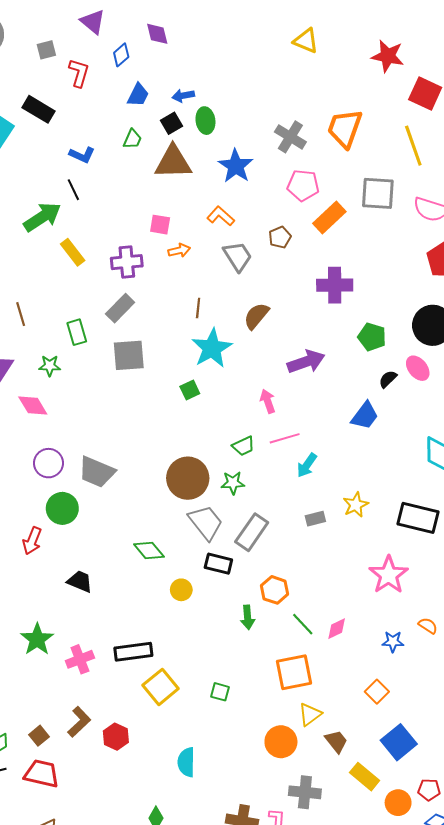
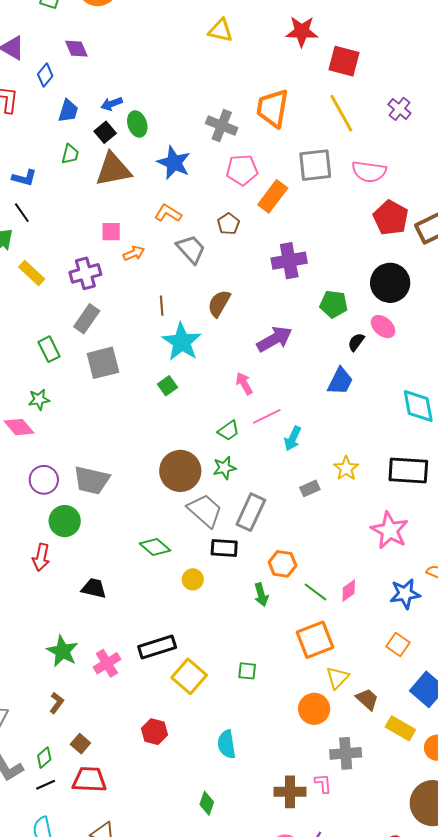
green star: (50, 366) -> (39, 400), moved
blue star: (393, 642) -> (405, 594), size x1.4
brown L-shape: (79, 722) -> (57, 703), moved, size x0.7

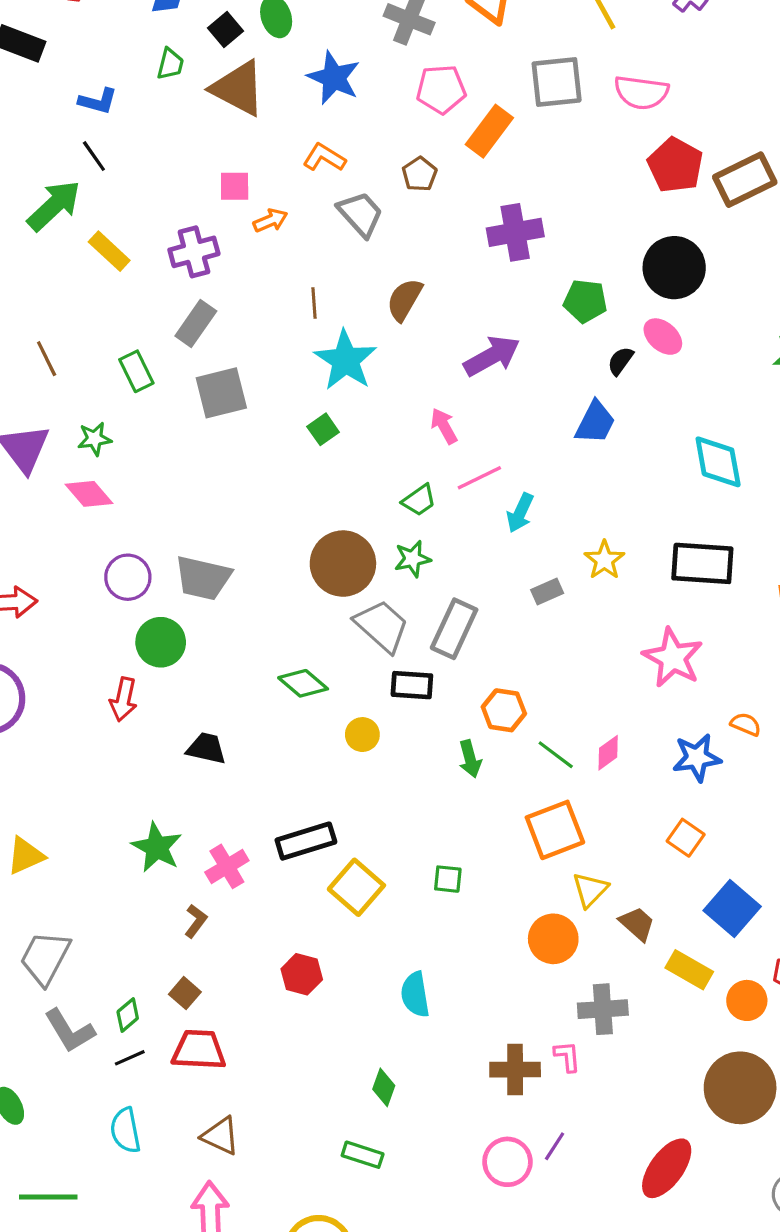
brown triangle: (113, 169) -> (238, 88), turned 39
green star: (39, 400) -> (95, 439), moved
brown L-shape: (57, 703) -> (196, 921), moved

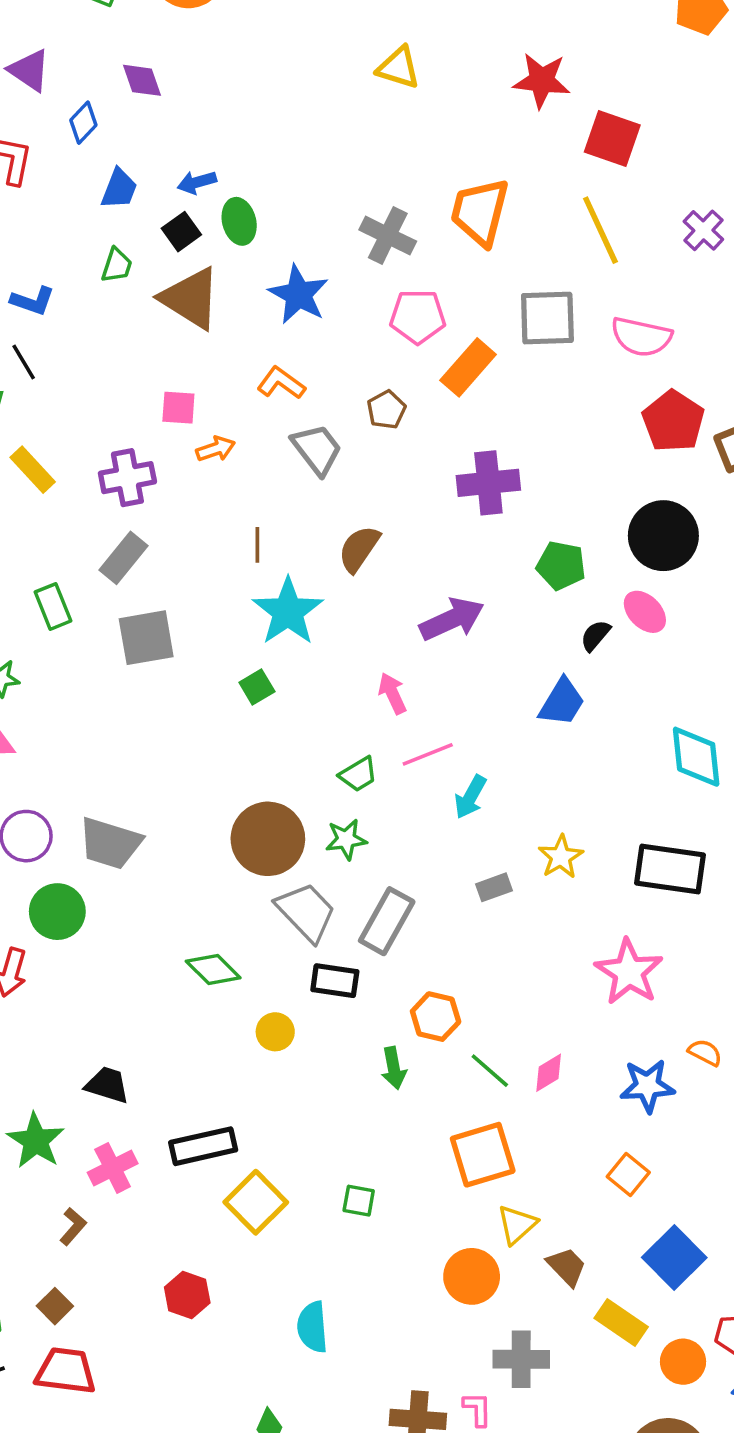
black trapezoid: (206, 748) -> (107, 1085), moved

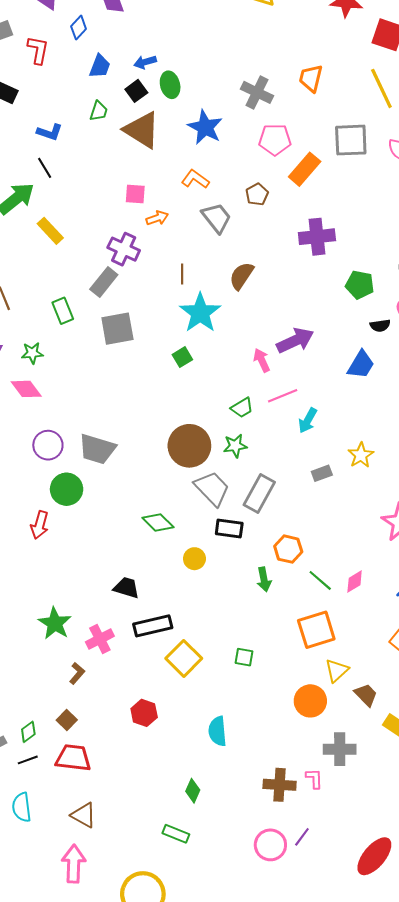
orange trapezoid: (480, 212) -> (311, 78), size x0.7
purple cross: (127, 478) -> (124, 249), moved, turned 36
purple arrow: (452, 619) -> (295, 341), moved
black semicircle: (595, 635) -> (380, 326), turned -138
black trapezoid: (107, 1085) -> (126, 588), moved

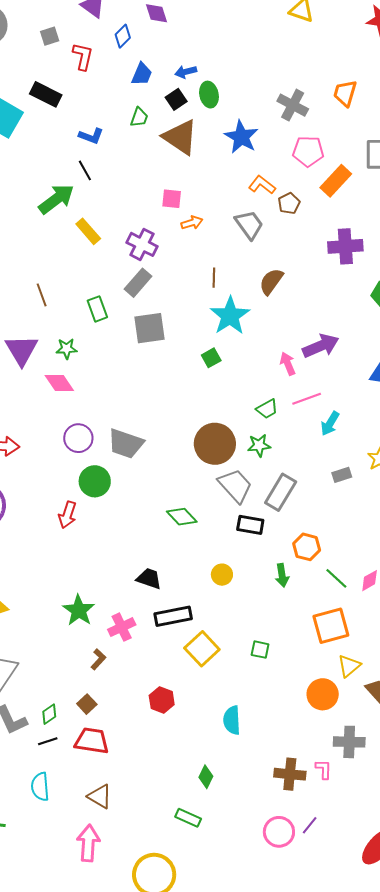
orange L-shape: (195, 179) -> (262, 185), moved
purple cross: (124, 249) -> (142, 244), moved
yellow circle: (194, 559) -> (222, 575), moved

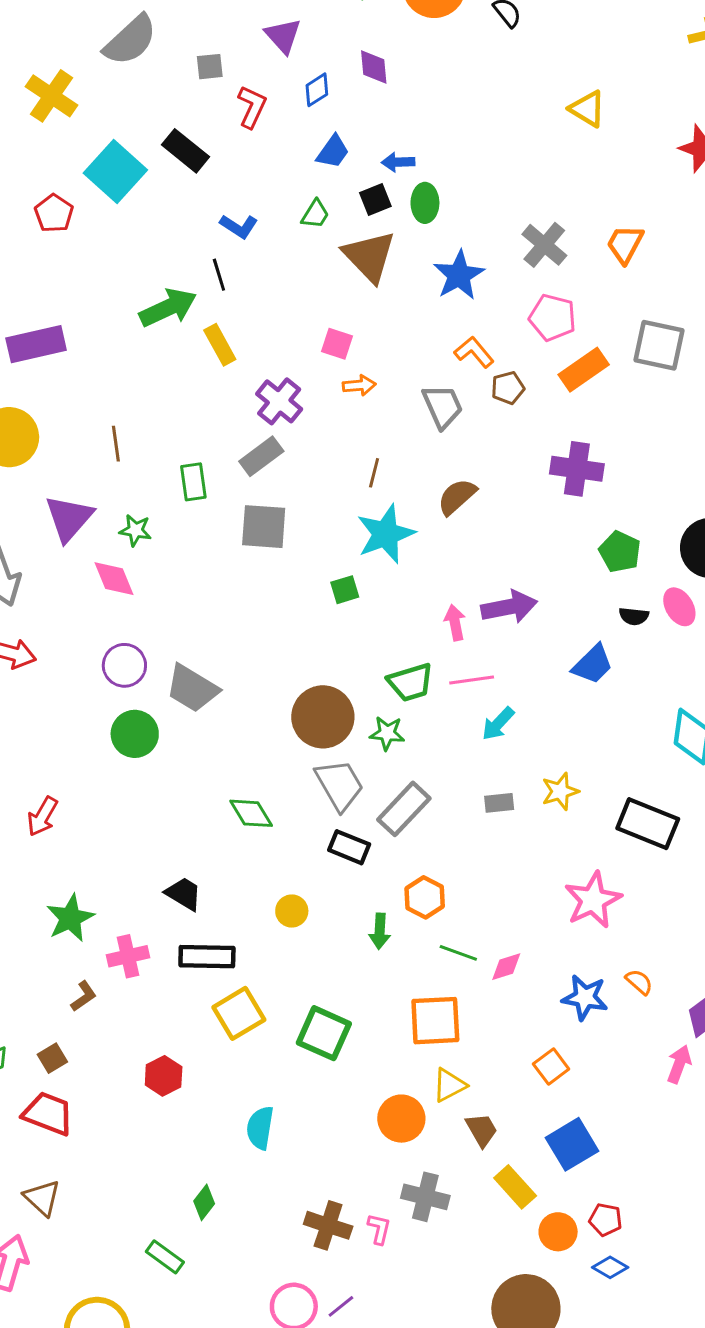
yellow rectangle: (88, 231) -> (220, 345), moved
green trapezoid: (267, 409) -> (410, 682), size x1.4
red arrow: (68, 515) -> (42, 816), moved
green line: (336, 578) -> (458, 953), turned -35
green square: (260, 650) -> (324, 1033), size x1.8

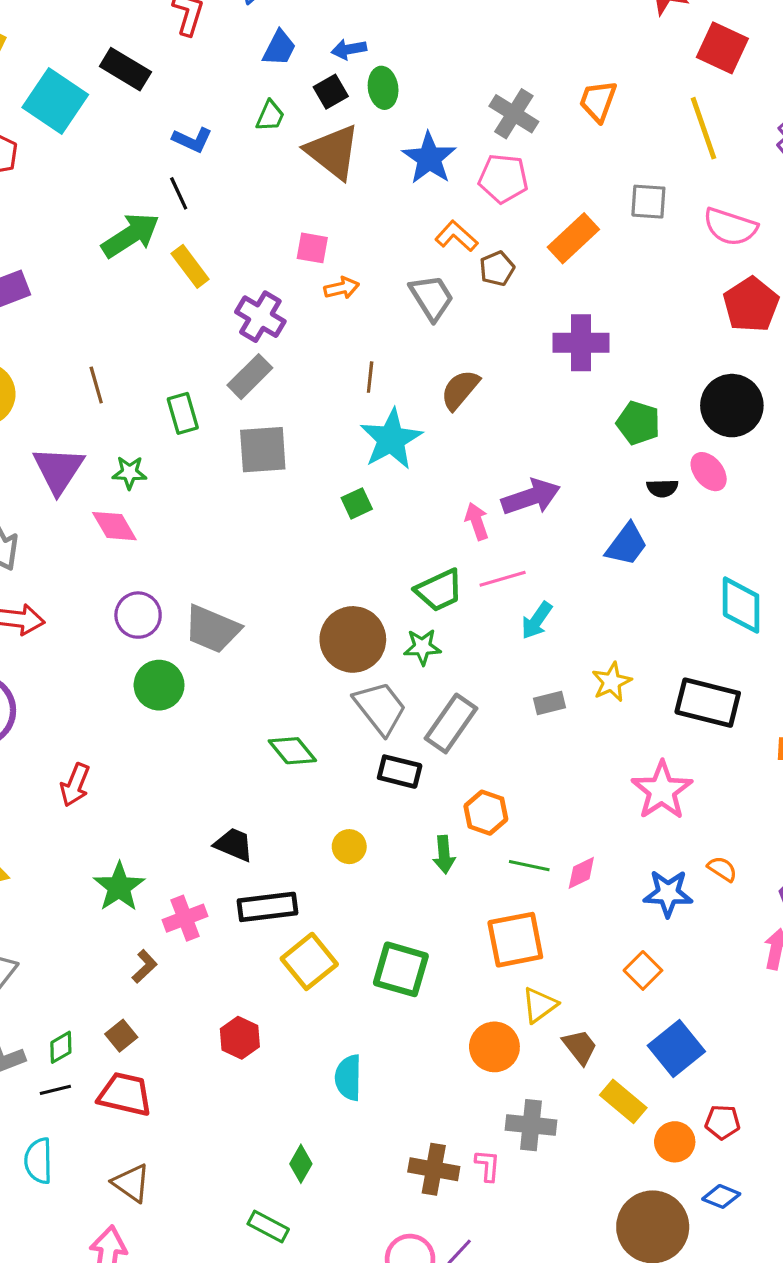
pink pentagon: (552, 318) -> (503, 178), moved
gray square: (659, 345) -> (648, 202), size x0.7
blue diamond: (610, 1267) -> (721, 1196), moved

